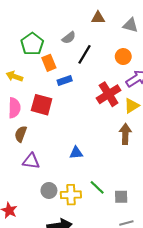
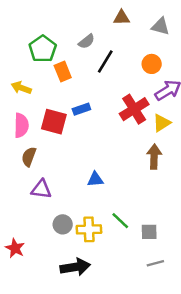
blue rectangle: (65, 81) -> (81, 109), moved

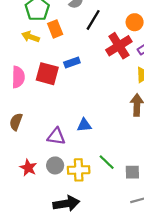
yellow arrow: (21, 88) -> (30, 37), moved
red cross: (134, 109) -> (119, 46), moved
brown semicircle: (29, 157) -> (16, 122), moved
purple triangle: (41, 189) -> (56, 136), moved
red star: (15, 248) -> (28, 168), moved

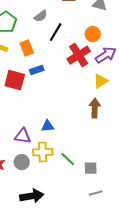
orange rectangle: (55, 29) -> (27, 48), moved
yellow cross: (79, 170) -> (43, 152), moved

